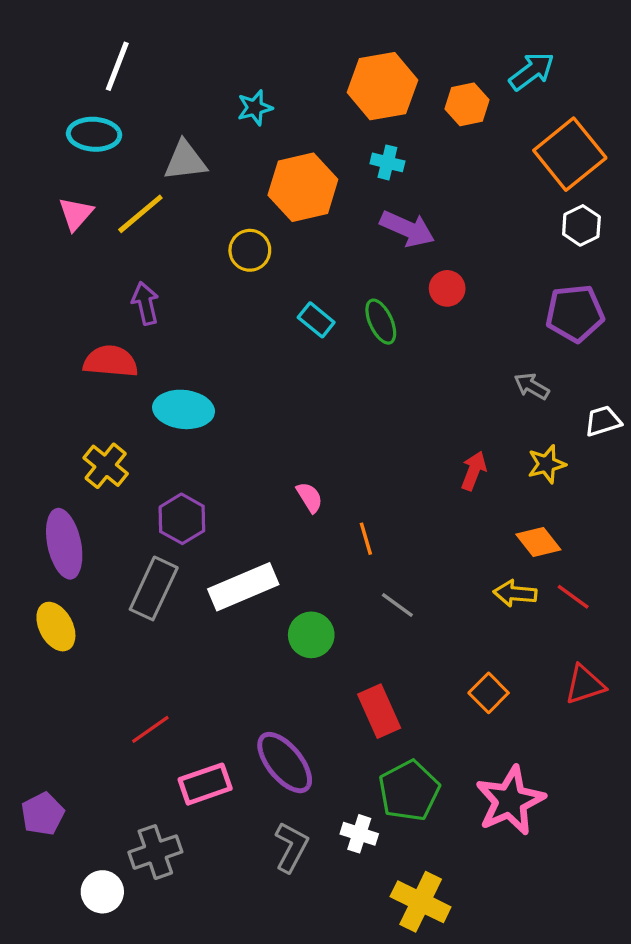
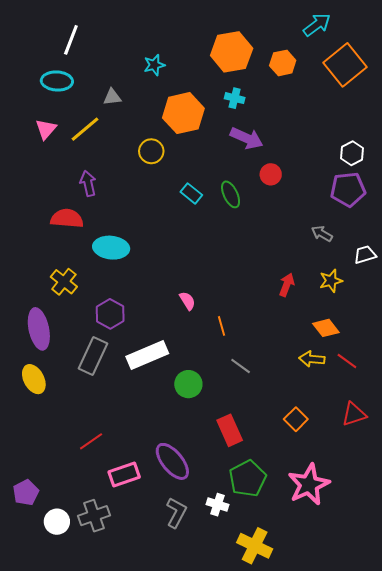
cyan arrow: (532, 71) -> (317, 25), moved
orange square: (570, 154) -> (345, 65), moved
gray triangle: (185, 161) -> (112, 97), size x0.7
white hexagon: (581, 225) -> (352, 153), moved
white circle: (102, 892) -> (57, 522), moved

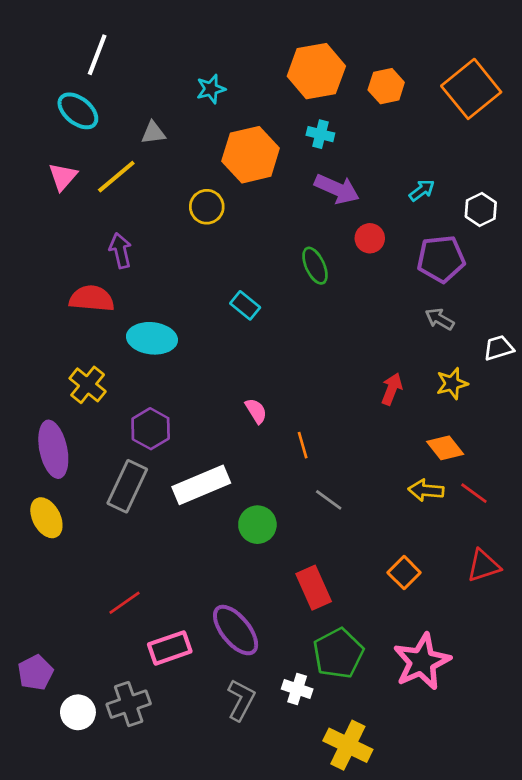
cyan arrow: (317, 25) -> (422, 190), moved, size x0.7
cyan ellipse: (57, 81) -> (78, 111), turned 36
purple pentagon: (348, 189) -> (441, 259), moved
cyan rectangle: (191, 193) -> (245, 305), moved

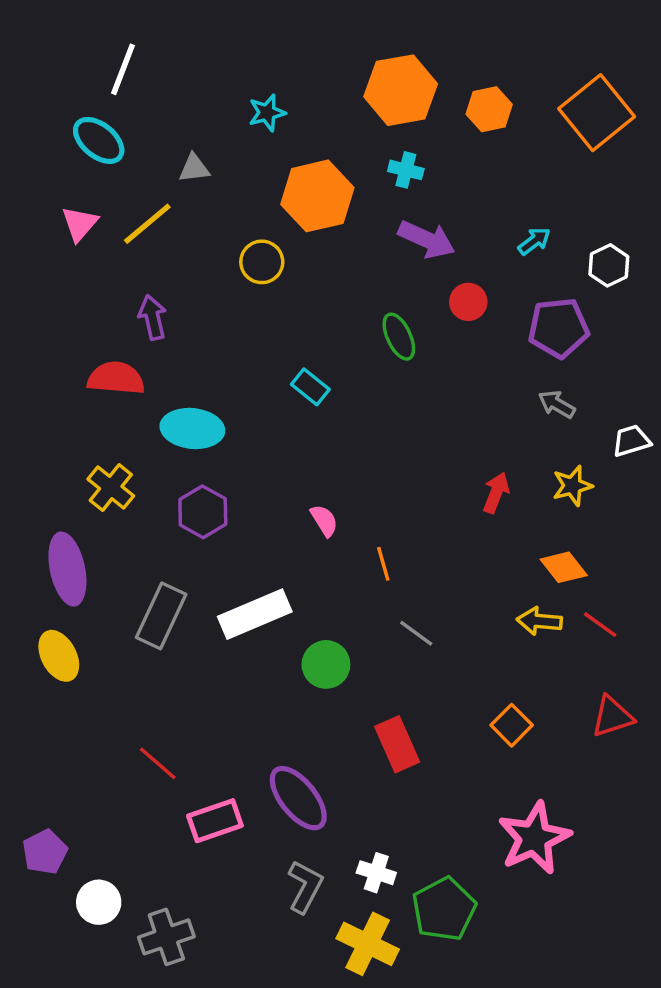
purple hexagon: (151, 429) -> (203, 512), moved
red line: (125, 603) -> (158, 763), turned 76
green pentagon: (338, 653) -> (444, 909), moved
gray cross: (129, 704) -> (166, 937), moved
yellow cross: (348, 745) -> (368, 944), moved

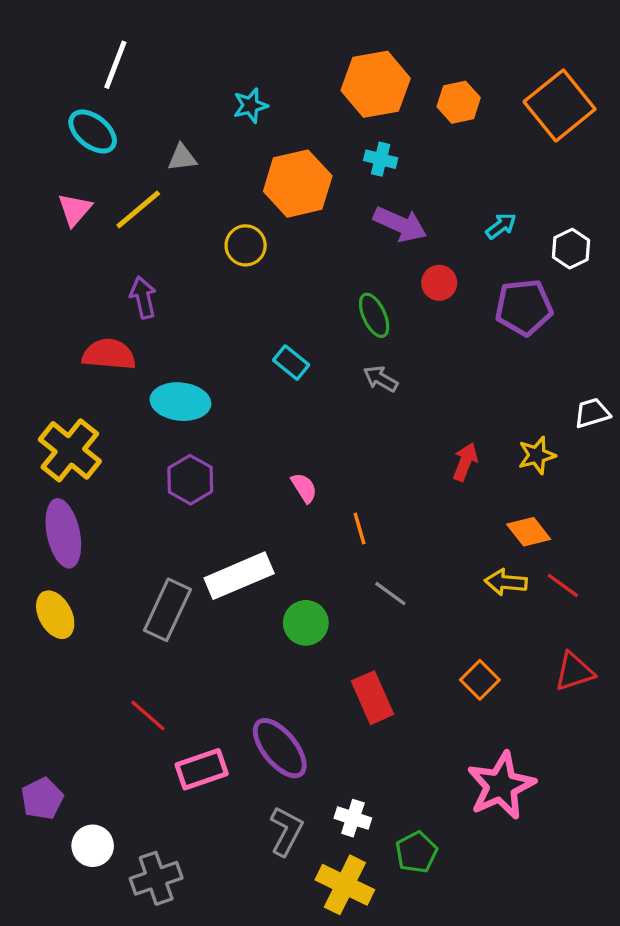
gray arrow: (557, 404) -> (381, 379), moved
yellow cross: (111, 487) -> (70, 450), moved, size x1.4
gray rectangle: (161, 616) -> (167, 610), moved
green pentagon: (444, 909) -> (416, 852), size x0.7

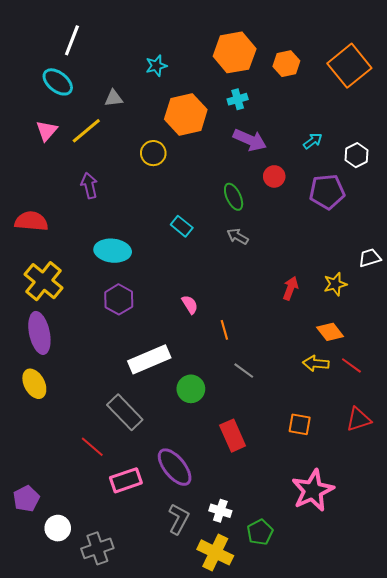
cyan cross: (381, 159) -> (238, 99), turned -30
red semicircle: (109, 354) -> (31, 221), moved
gray rectangle: (167, 610) -> (125, 412), moved, turned -69
orange square: (480, 680) -> (300, 424), turned -35

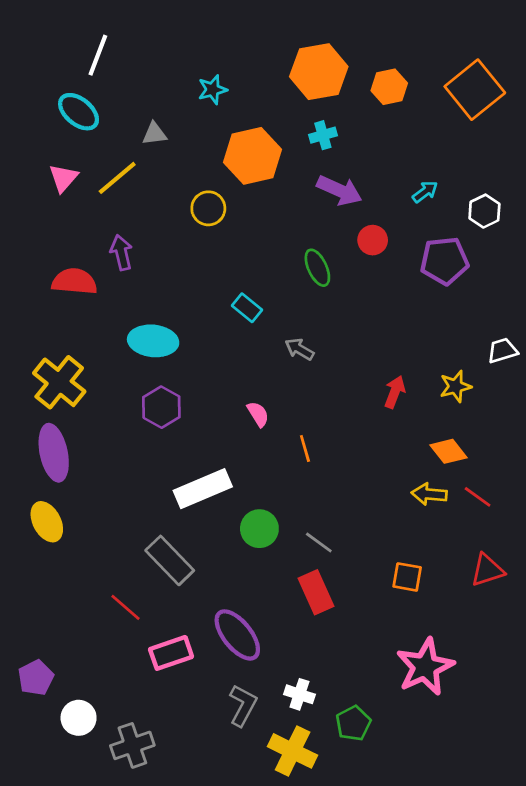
red semicircle: (31, 221) -> (74, 282), moved
gray arrow: (238, 236) -> (299, 349), moved
gray line: (244, 371) -> (319, 542), moved

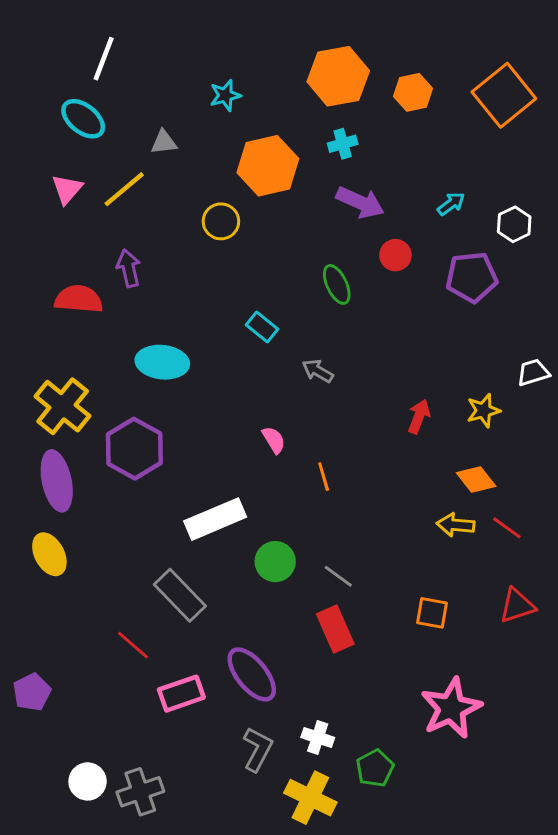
purple hexagon: (161, 407) -> (134, 449), moved, size x1.4
purple pentagon: (36, 678) -> (32, 692), moved
white circle: (79, 718) -> (88, 781), moved

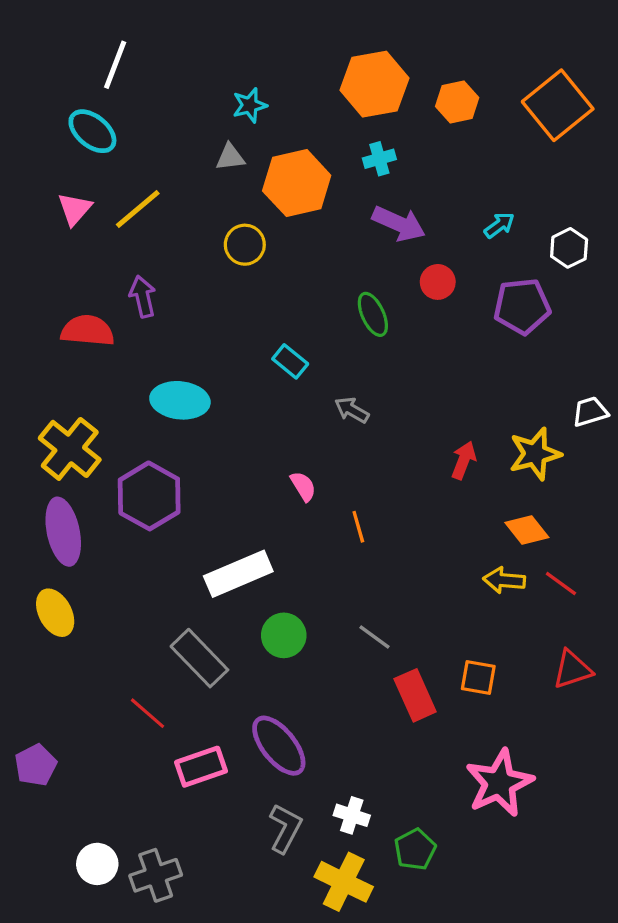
gray triangle: (164, 142) -> (230, 157), moved
yellow star: (483, 411) -> (535, 454), size x1.4
green circle: (275, 562) -> (284, 635), moved
red rectangle: (335, 629) -> (415, 695), moved

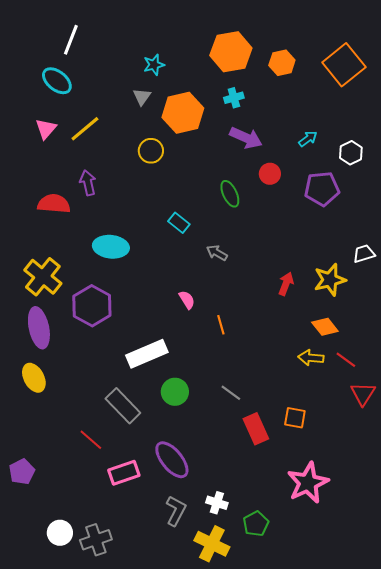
gray triangle: (230, 157) -> (142, 97), turned -48
red triangle: (572, 669) -> (363, 394), moved, turned -40

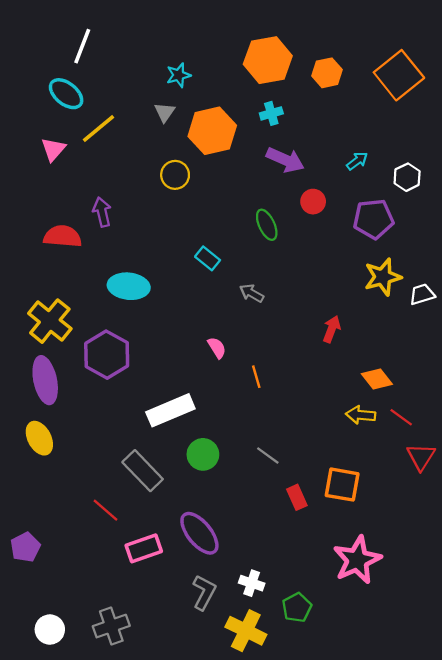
yellow line: (85, 129) -> (99, 128), moved
yellow star: (330, 280) -> (383, 277), moved
orange square: (295, 418) -> (342, 485), size x1.4
red rectangle: (256, 429) -> (297, 497), size x0.7
white circle: (60, 533) -> (50, 630), moved

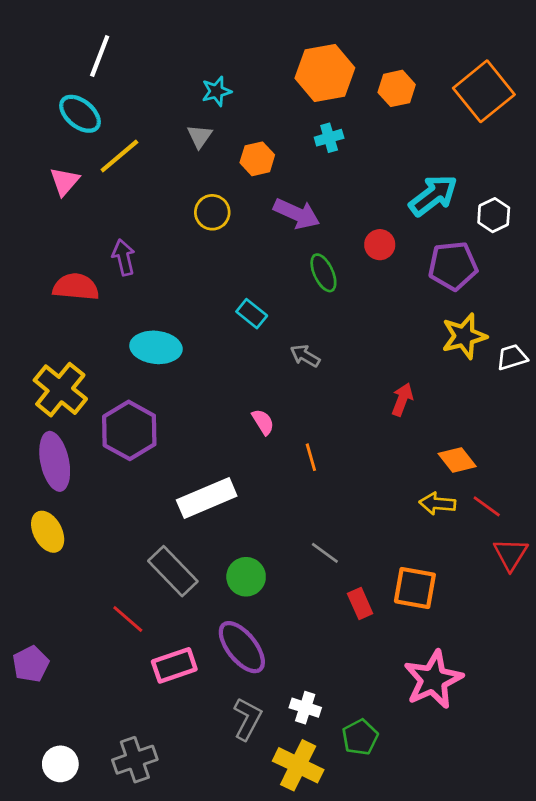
orange hexagon: (212, 131) -> (257, 159), size x0.6
purple arrow: (285, 160) -> (297, 214), moved
cyan arrow: (357, 161) -> (433, 195), size x1.8
green circle: (203, 454) -> (246, 577), moved

